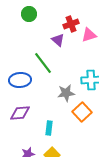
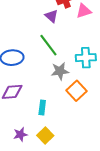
green line: (43, 63) -> (48, 45), moved

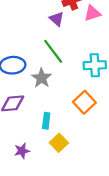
gray star: (60, 71) -> (42, 78), moved, turned -30
yellow square: (45, 135) -> (59, 143), moved

